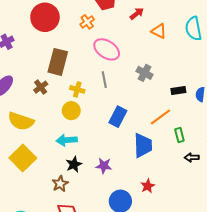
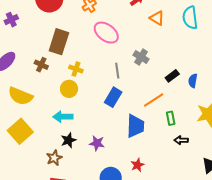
gray line: (104, 80) -> (117, 71), moved
brown cross: (41, 87) -> (41, 65), turned -32
black rectangle: (178, 91) -> (172, 76), turned -32

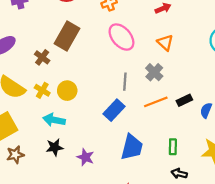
orange triangle: (157, 18) -> (165, 43), moved
yellow cross: (76, 69) -> (42, 90), moved
orange line: (154, 100) -> (156, 102), moved
brown star: (54, 158) -> (15, 155), moved

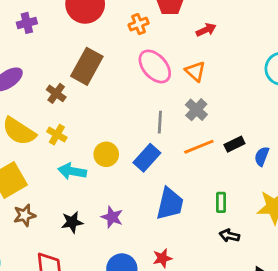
orange triangle: (165, 43) -> (195, 71), moved
yellow circle: (67, 91) -> (106, 154), moved
black star: (55, 147) -> (72, 222), moved

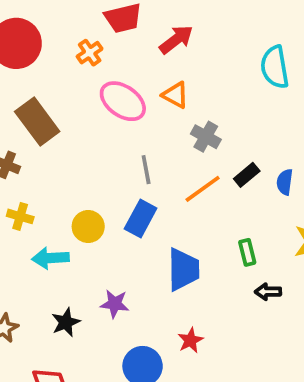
red arrow: (206, 30) -> (176, 39), size x1.4
brown rectangle: (87, 66) -> (37, 122), turned -52
gray cross: (196, 110) -> (206, 137), moved

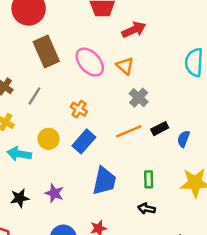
orange cross: (90, 53) -> (79, 109), moved, turned -35
brown rectangle: (37, 122) -> (46, 52), moved
gray line: (146, 170) -> (34, 96), moved, turned 30
black arrow: (268, 292) -> (146, 209), moved

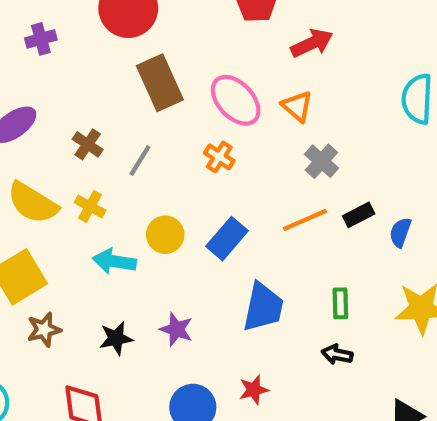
orange cross: (79, 109) -> (219, 157), moved

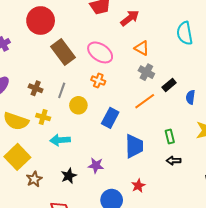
orange triangle: (297, 106) -> (142, 48), moved
black rectangle: (359, 215) -> (169, 85), moved
yellow circle: (165, 235) -> (78, 105), moved

